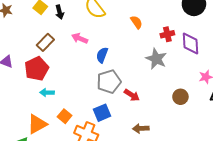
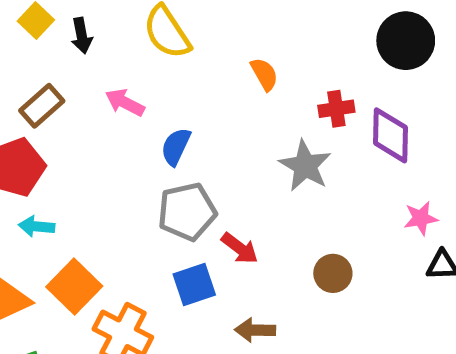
brown circle: (180, 97) -> (333, 273), moved
blue square: (102, 113) -> (194, 285), moved
orange square: (65, 116) -> (74, 286), size x1.5

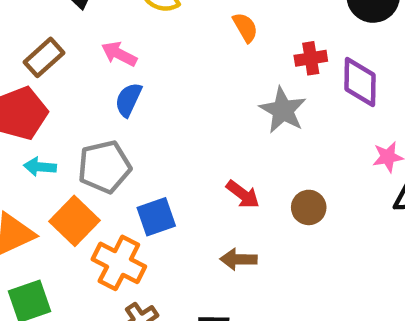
blue semicircle: (176, 147) -> (128, 100), moved
gray pentagon: (187, 212) -> (104, 167), moved
red arrow: (240, 248) -> (243, 194), moved
blue square: (194, 285) -> (156, 217), moved

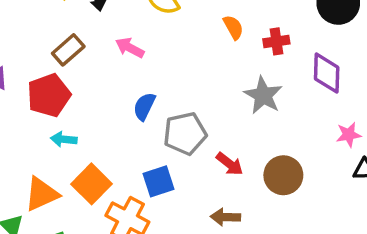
red cross: (311, 58) -> (276, 41), moved
blue semicircle: (128, 100) -> (144, 106), moved
gray pentagon: (104, 167) -> (185, 133), moved
brown circle: (309, 207) -> (283, 175), size x1.4

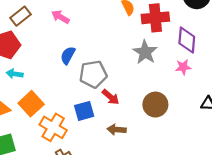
red cross: (276, 41) -> (155, 18), size x1.6
pink star: (349, 135) -> (183, 67), moved
red arrow: (230, 164) -> (111, 97), moved
blue square: (159, 181) -> (84, 111), moved

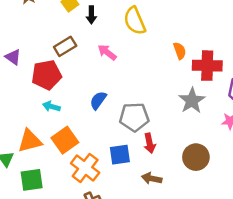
blue semicircle: (68, 55) -> (98, 100), moved
red arrow: (111, 97) -> (150, 143), turned 30

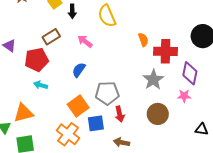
blue semicircle: (98, 100) -> (79, 70), moved
orange square: (65, 140) -> (78, 106), moved
brown circle: (196, 157) -> (158, 114), moved

